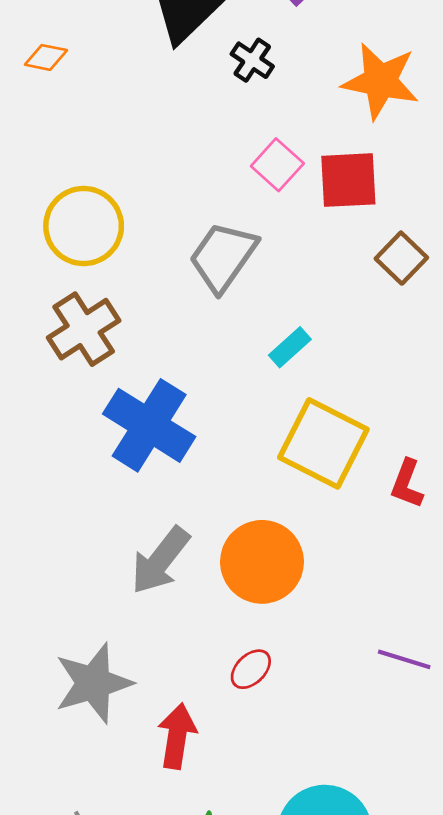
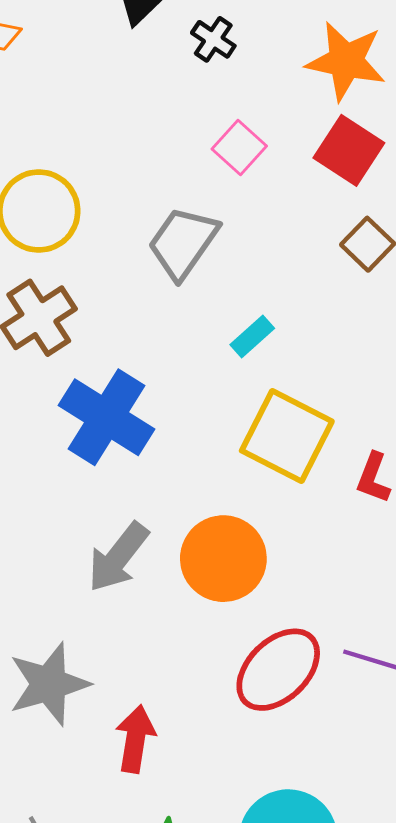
red square: (348, 180) -> (349, 150), moved, turned 36
red ellipse: (251, 669) -> (278, 670), moved, size x2.0

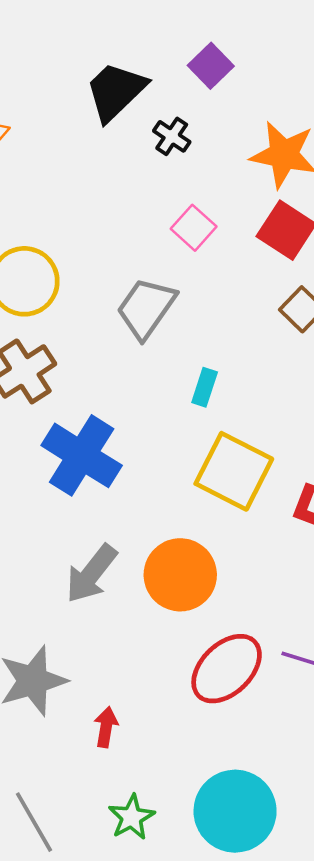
cyan rectangle: (252, 336) -> (205, 387), turned -30
red arrow: (135, 739) -> (106, 727), size x0.7

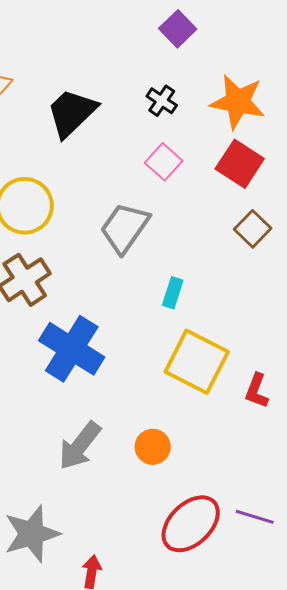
black trapezoid: (116, 91) -> (72, 113), moved
black cross: (172, 136) -> (162, 101), moved
orange circle: (180, 575) -> (153, 447), size x0.6

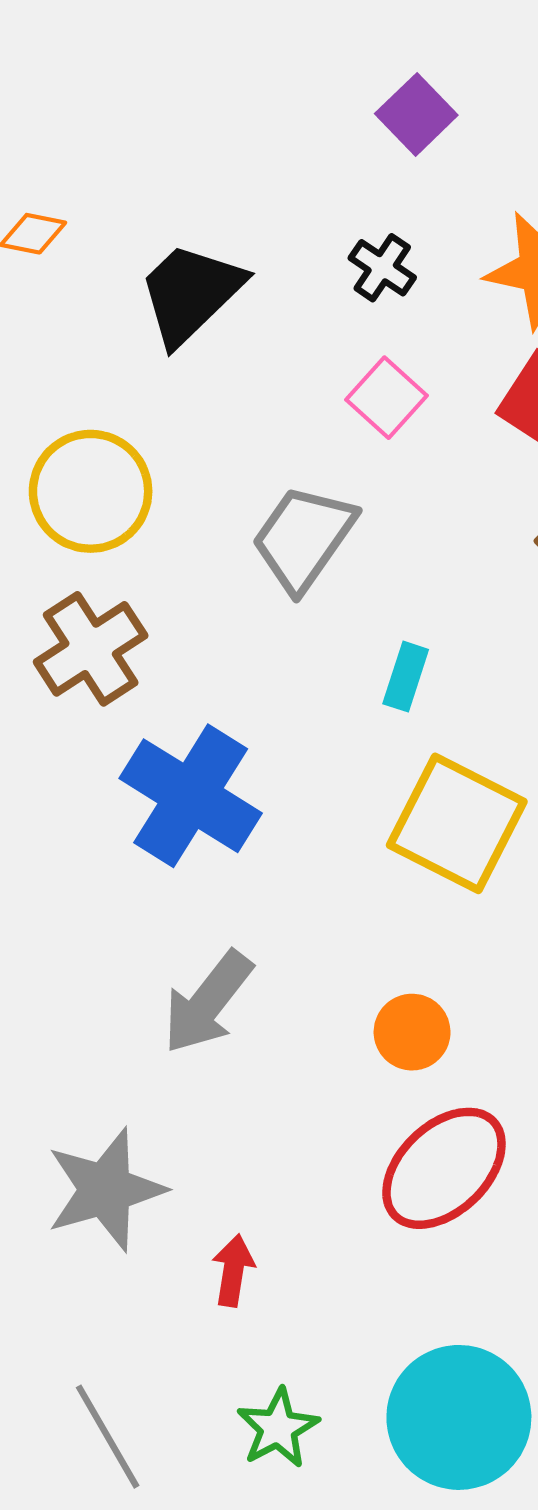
orange circle: (153, 447) -> (412, 1032), moved

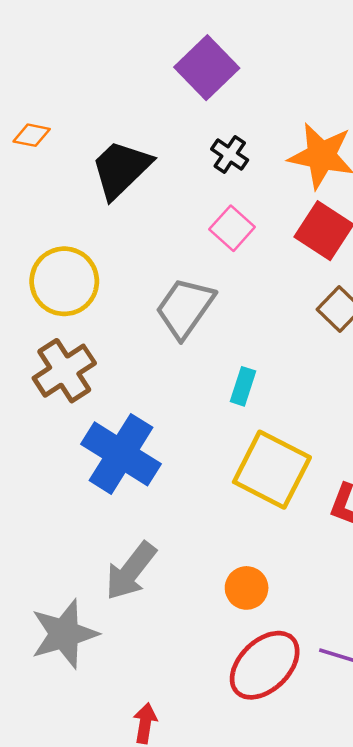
purple square: (416, 114) -> (207, 68), moved, size x1.4
gray star: (105, 1190) -> (64, 634), moved

